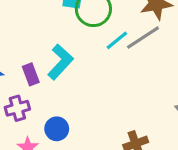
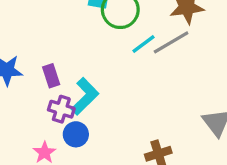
cyan L-shape: (60, 62) -> (85, 96), moved
purple cross: (17, 108) -> (61, 109), moved, turned 30

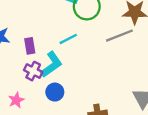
cyan line: (144, 44) -> (68, 39), moved
blue circle: (76, 134) -> (55, 92), moved

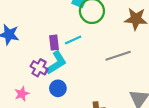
gray line: (119, 36) -> (118, 56), moved
purple rectangle: (30, 46) -> (54, 43), moved

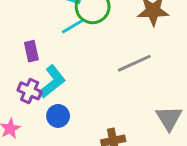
cyan line: (73, 40) -> (72, 26), moved
purple rectangle: (54, 43) -> (31, 51), moved

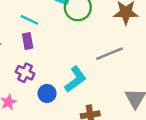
cyan line: (72, 26) -> (29, 20), moved, turned 54
cyan L-shape: (52, 82) -> (75, 79), moved

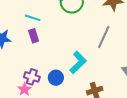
gray line: (109, 54) -> (104, 37), turned -35
purple cross: (25, 73) -> (32, 77), moved

